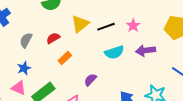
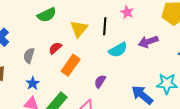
pink star: (133, 26) -> (127, 12), moved
black line: (106, 27) -> (105, 26), turned -54
orange rectangle: (65, 58) -> (71, 65), size x1.5

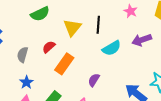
pink star: (127, 12) -> (131, 11), moved

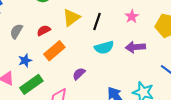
blue star: (26, 82) -> (25, 61), moved

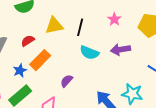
yellow triangle: (71, 18) -> (54, 25), turned 30
cyan semicircle: (104, 47) -> (89, 53), turned 42
blue star: (25, 61) -> (20, 70), moved

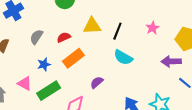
purple arrow: (121, 49) -> (171, 61), moved
blue star: (20, 70) -> (44, 64), moved

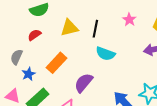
gray semicircle: (36, 37) -> (16, 57), moved
red semicircle: (64, 37) -> (34, 35), moved
purple semicircle: (97, 82) -> (84, 83), size x1.5

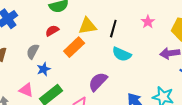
orange rectangle: (56, 63) -> (74, 47), moved

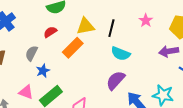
purple semicircle: (98, 82) -> (116, 80), moved

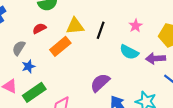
cyan semicircle: (121, 54) -> (129, 52), moved

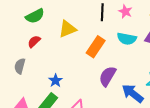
black line: (101, 30) -> (102, 12), moved
orange rectangle: (60, 46) -> (96, 47), moved
blue star: (28, 66) -> (56, 81), moved

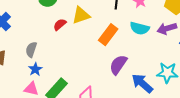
red semicircle: (34, 41) -> (60, 25), moved
blue star: (56, 81) -> (35, 69), moved

